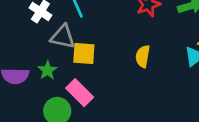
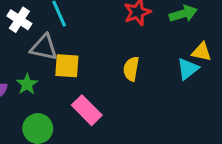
pink rectangle: (80, 93) -> (87, 110), moved

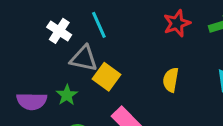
yellow square: (67, 66) -> (107, 77), turned 32

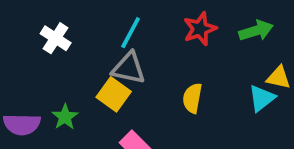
cyan line: (99, 25) -> (131, 33), moved, turned 52
gray triangle: (84, 58) -> (129, 68), moved

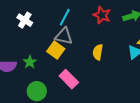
red star: (200, 29) -> (102, 15), turned -30

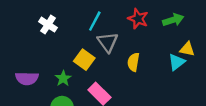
gray triangle: (64, 36) -> (108, 42), moved, turned 42
green star: (30, 62) -> (63, 78), moved

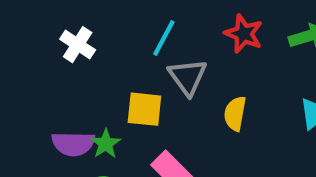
yellow square: (84, 60) -> (144, 109), turned -30
purple semicircle: (27, 78) -> (73, 144), moved

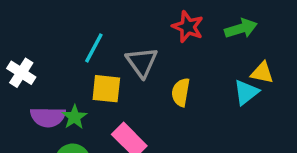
cyan line: (164, 38) -> (94, 48), moved
white cross: (78, 45) -> (21, 73), moved

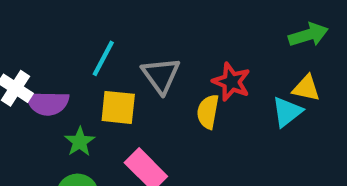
red star: (188, 27) -> (231, 82), moved
green arrow: (241, 28) -> (308, 35), moved
purple semicircle: (48, 117) -> (48, 103), moved

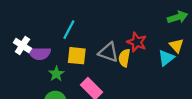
gray triangle: (161, 75) -> (108, 52), moved, turned -35
yellow triangle: (306, 88) -> (176, 45), turned 35

